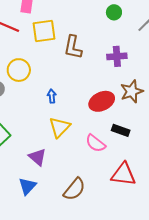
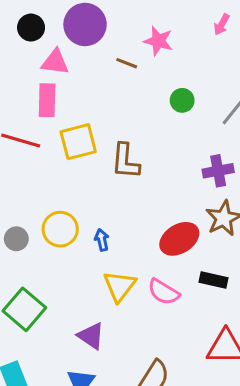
purple cross: (117, 56) -> (218, 171), moved
yellow circle: (19, 70) -> (60, 229), moved
pink semicircle: (96, 143) -> (164, 292), moved

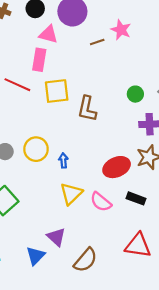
brown line: (127, 63) -> (97, 42), turned -48
green circle: (182, 100) -> (135, 94), moved
purple triangle: (91, 336) -> (56, 237), moved

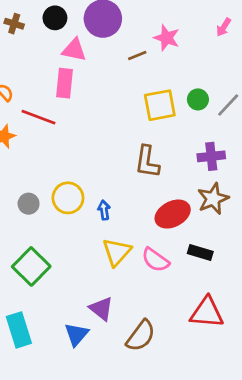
yellow square: (57, 91) -> (160, 105), moved
green circle: (135, 94) -> (198, 99), moved
brown L-shape: (87, 109) -> (147, 162), moved

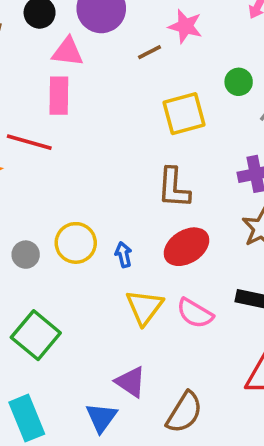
green circle: (198, 99) -> (239, 82), moved
red ellipse: (173, 214) -> (187, 247), moved

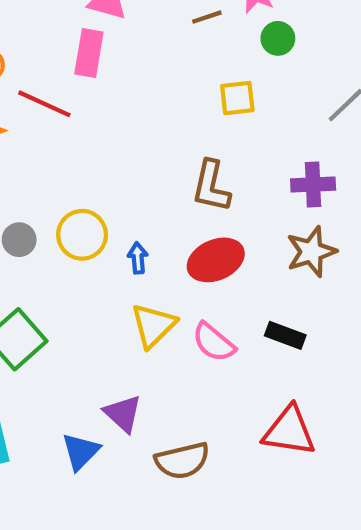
green circle: (239, 82) -> (278, 38), moved
yellow square: (184, 114) -> (237, 98), size x0.7
brown semicircle: (184, 412) -> (182, 461), turned 36

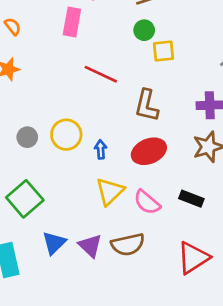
green circle: (278, 38) -> (144, 30), moved
red line: (44, 104) -> (101, 74), moved
red triangle: (289, 431) -> (193, 258), turned -42
blue triangle: (81, 451) -> (54, 243), moved
brown semicircle: (182, 461) -> (128, 244), moved

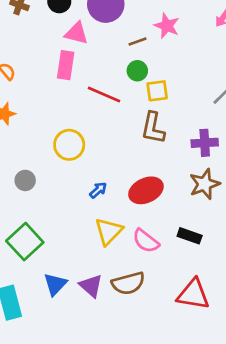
red line: (101, 74) -> (104, 95), moved
brown L-shape: (147, 106) -> (153, 128), moved
yellow circle: (66, 135) -> (69, 145), moved
blue arrow: (101, 149) -> (98, 190), turned 54
red triangle: (193, 258) -> (193, 294), turned 44

